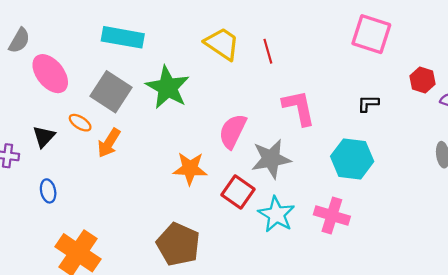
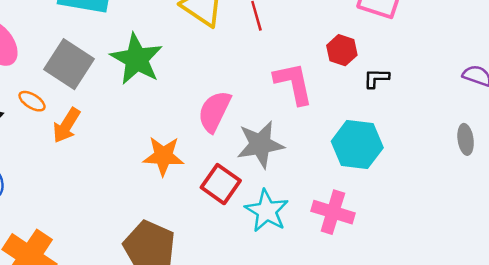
red hexagon: (423, 80) -> (342, 50), moved

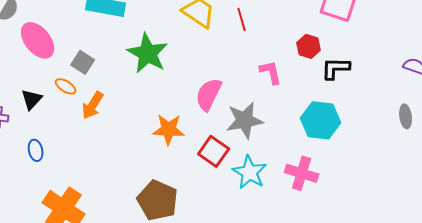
gray square: (69, 64) -> (83, 62), moved, size x0.6
black L-shape: (376, 78) -> (336, 68), size x1.4
pink L-shape: (293, 83) -> (271, 72), size x0.7

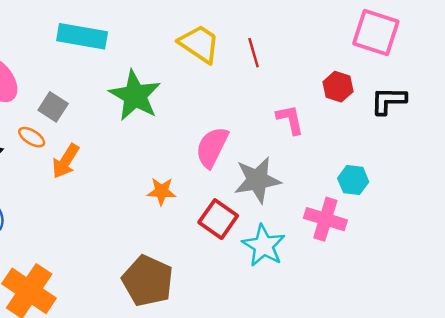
black L-shape: (336, 68) -> (388, 101), moved
cyan hexagon: (321, 120) -> (353, 180), size x0.6
orange star: (169, 129) -> (161, 191), size x0.7
pink cross: (302, 173) -> (325, 219), moved

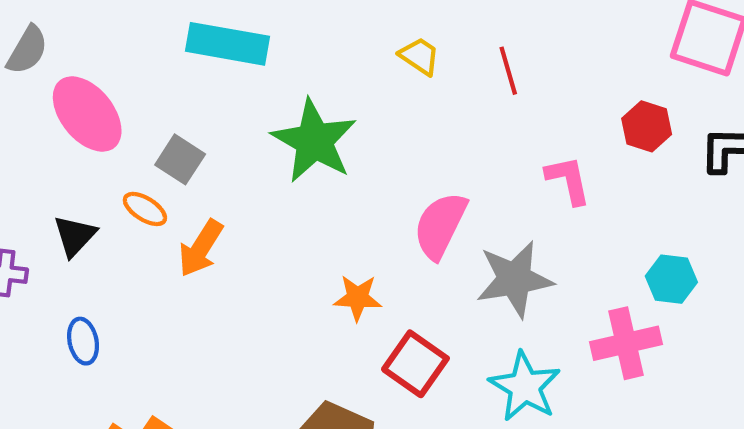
yellow trapezoid: (199, 44) -> (420, 56), size x0.6
red square: (218, 219) -> (415, 364), moved
pink cross: (325, 219) -> (626, 343), turned -30

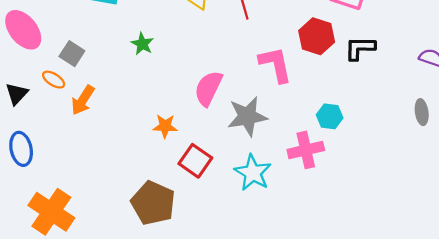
red hexagon: (647, 126) -> (317, 36), size x1.4
green star: (314, 141) -> (142, 44), size x0.5
pink L-shape: (568, 180) -> (275, 64), size x1.4
blue ellipse: (83, 341) -> (21, 149), size x1.4

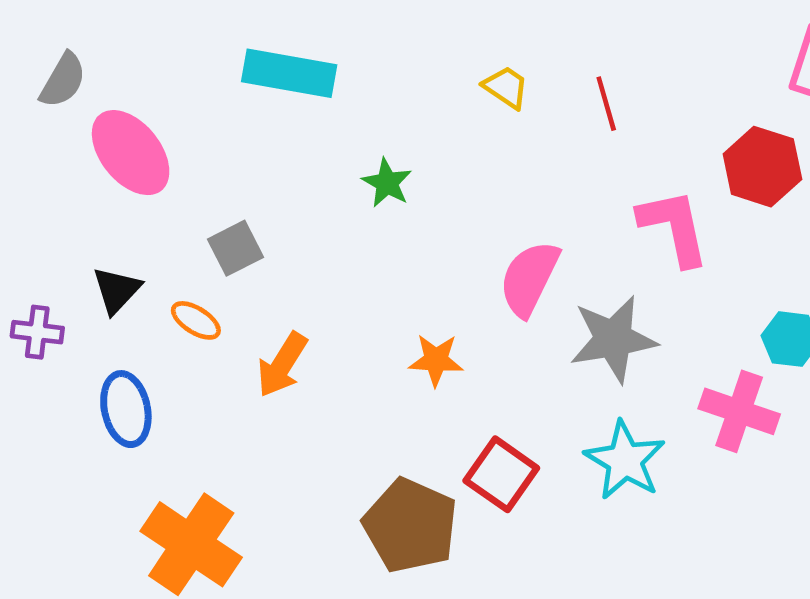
gray square: (72, 54) -> (235, 248), moved, turned 30
orange ellipse: (54, 80) -> (196, 320), moved
orange arrow: (83, 100) -> (282, 365), moved
pink cross: (306, 150) -> (739, 411), turned 32
red square: (195, 161) -> (501, 474), moved

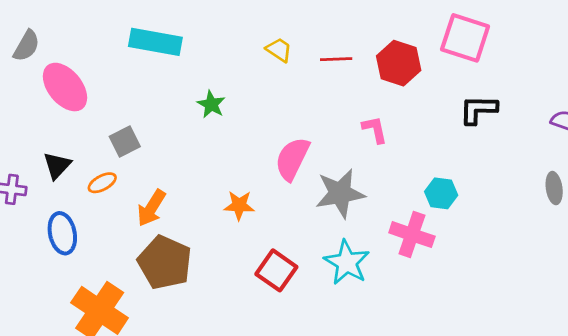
red line: (606, 104) -> (336, 59), turned -76
red hexagon: (762, 167) -> (399, 63), moved
pink L-shape: (674, 227) -> (375, 130), size x0.6
orange ellipse: (196, 320) -> (102, 183), turned -60
brown pentagon: (410, 526) -> (165, 262), moved

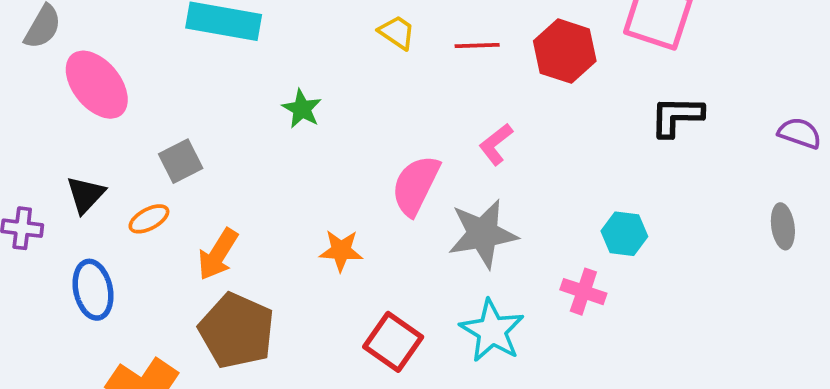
pink L-shape: (375, 130) -> (496, 144), moved, turned -116
pink cross: (412, 235) -> (583, 292), size x0.7

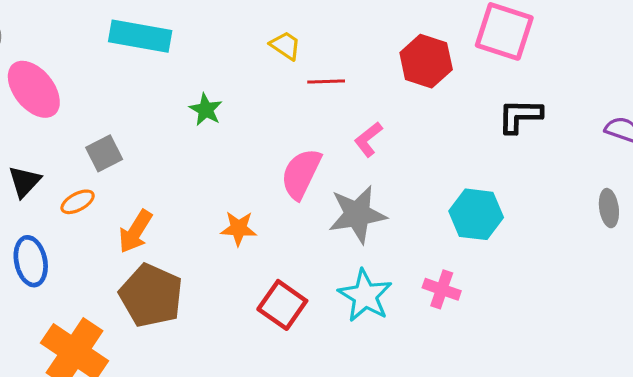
red line: (477, 45) -> (326, 81), moved
cyan hexagon: (624, 234) -> (476, 214), size x1.4
pink cross: (583, 292) -> (442, 289), moved

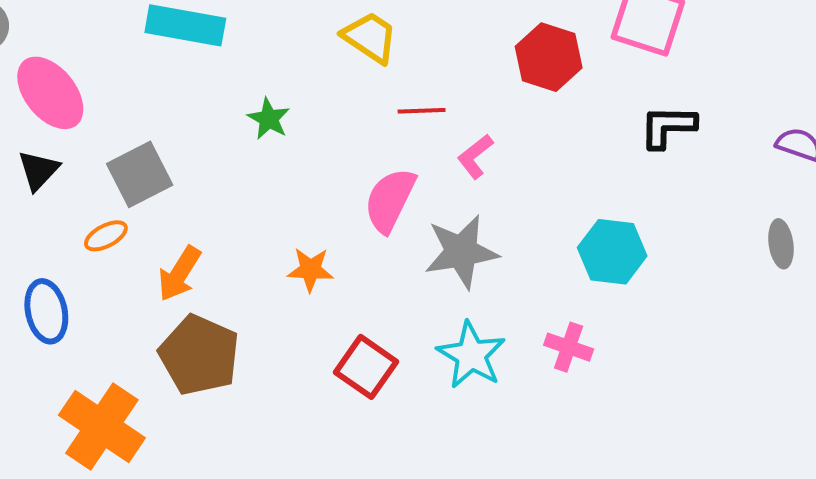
yellow trapezoid: (285, 46) -> (370, 37), size x1.4
red line: (326, 81) -> (422, 111), moved
gray square: (104, 153) -> (140, 174), size x1.4
black triangle: (24, 181) -> (38, 170), moved

